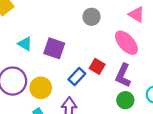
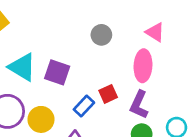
pink ellipse: (126, 43) -> (143, 66), turned 45
cyan triangle: (25, 44) -> (22, 67), size x1.6
red square: (97, 66) -> (108, 94), turned 35

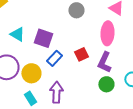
cyan triangle: (22, 67) -> (17, 34), size x0.7
blue rectangle: (84, 106) -> (54, 58), moved

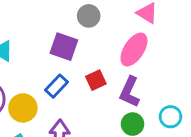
pink ellipse: (107, 33) -> (134, 50), turned 30
purple square: (43, 38) -> (64, 47), moved

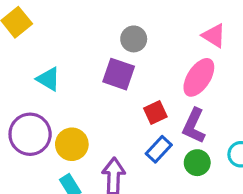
gray circle: (89, 16) -> (134, 39), moved
blue rectangle: (57, 86) -> (159, 149), moved

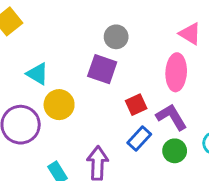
pink ellipse: (199, 77) -> (176, 72), turned -30
purple L-shape: (194, 126) -> (172, 117), turned 124
yellow circle: (72, 144) -> (59, 105), moved

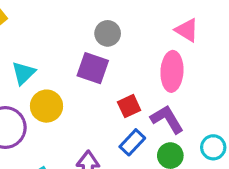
cyan triangle: (38, 74) -> (23, 73), turned 45

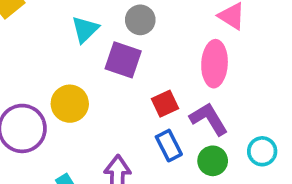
cyan triangle: (23, 73) -> (85, 29), moved
blue rectangle: (132, 142) -> (169, 146), turned -70

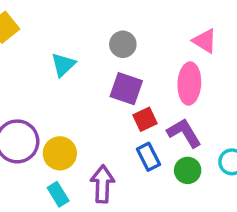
cyan triangle: (85, 29) -> (63, 65), moved
purple square: (123, 60) -> (126, 89), moved
yellow circle: (70, 104) -> (60, 153), moved

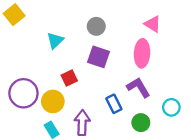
red square: (145, 119) -> (69, 78), moved
green circle: (188, 170) -> (141, 123), moved

